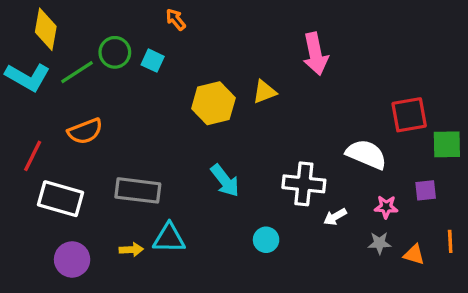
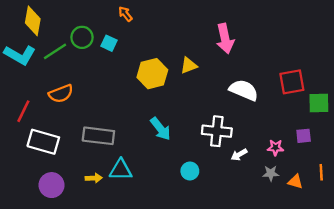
white semicircle: (366, 154) -> (244, 90), moved

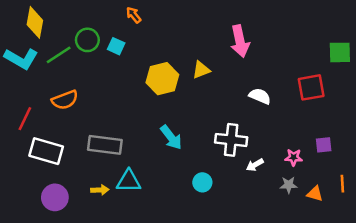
white semicircle: (244, 90) -> (260, 96), size x0.7
green square: (319, 103) -> (340, 52), moved

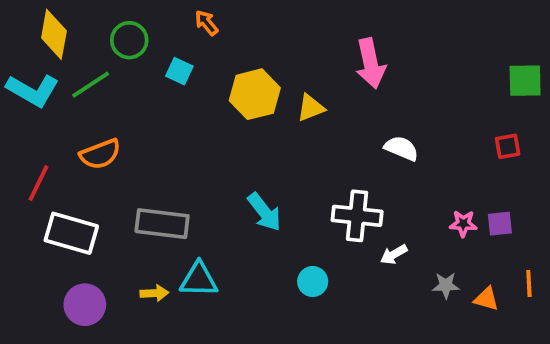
green circle: (87, 40) -> (129, 40), moved
yellow hexagon: (162, 79) -> (255, 94), moved
red square: (311, 87) -> (508, 146), moved, size x0.6
pink star: (294, 157) -> (463, 224), moved

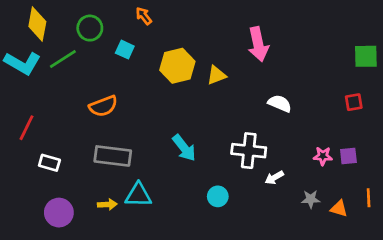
orange semicircle: (100, 154) -> (103, 106), moved
white rectangle: (71, 233) -> (49, 163), size x0.6

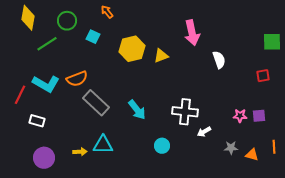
cyan L-shape: (22, 63) -> (46, 84), moved
white semicircle: (280, 103) -> (219, 60), moved, turned 48
gray rectangle: (113, 156) -> (96, 103), moved, turned 36

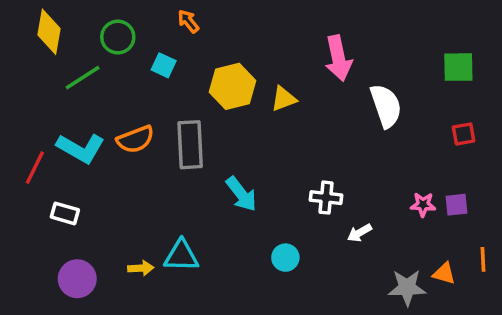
green square: (272, 42) -> (458, 67), moved
white semicircle: (219, 60) -> (386, 106), size x1.4
gray rectangle: (96, 103) -> (190, 145), moved, turned 44
white cross: (185, 112) -> (326, 198), size x0.7
gray star: (231, 148) -> (407, 288), moved, size x1.5

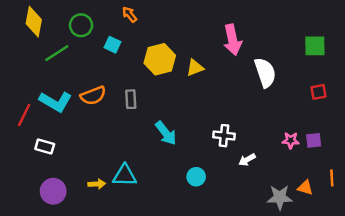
gray rectangle: (190, 145) -> (131, 99), size x0.6

